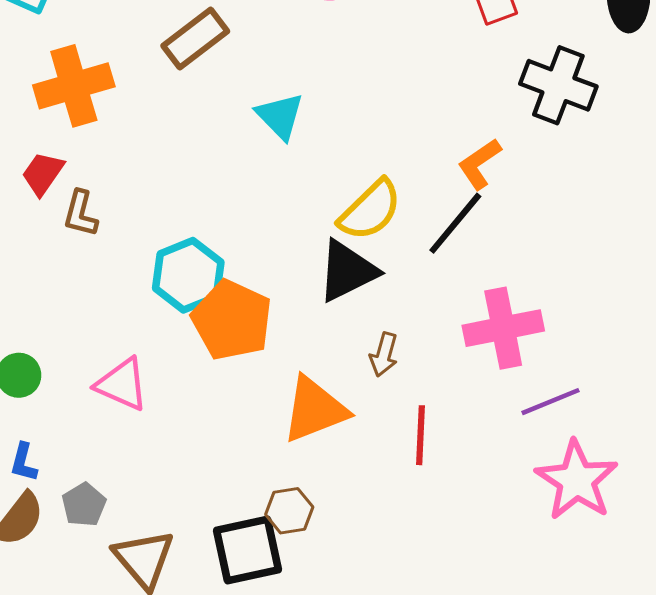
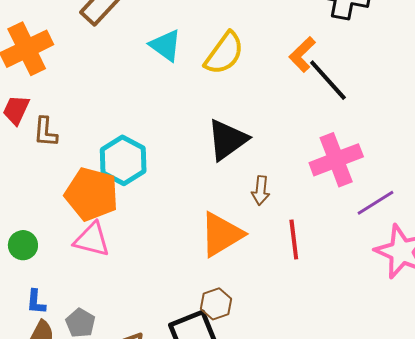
yellow semicircle: (370, 210) -> (224, 53), moved
black line: (455, 223) -> (328, 80), moved, turned -72
orange pentagon: (232, 320) -> (92, 194), moved

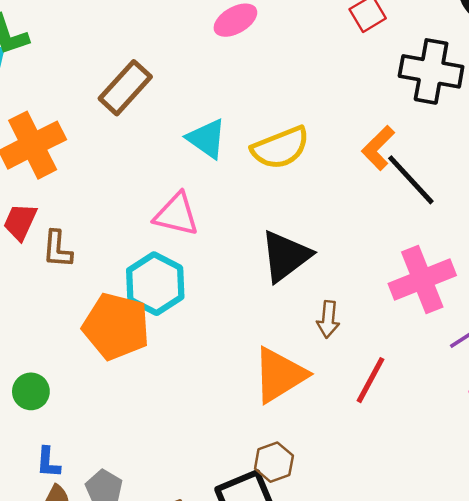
yellow semicircle: (224, 53) -> (280, 148), turned 33
red line: (294, 239) -> (370, 380), turned 36
pink triangle: (92, 240) -> (176, 214), moved

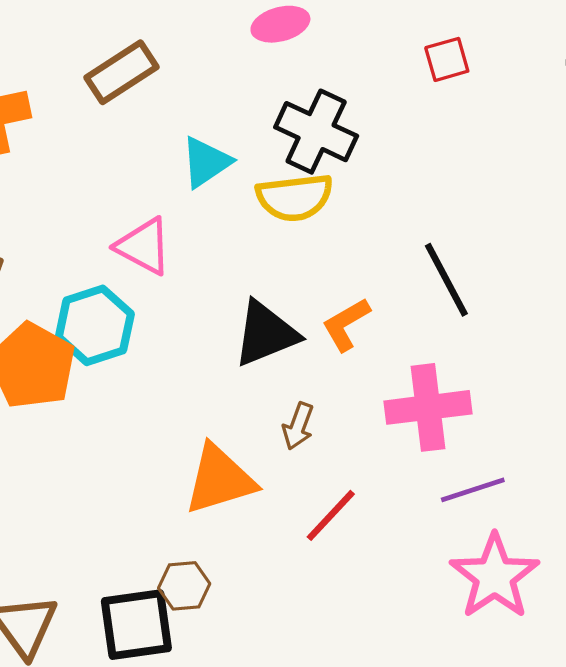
black cross: (431, 71) -> (316, 132), moved
cyan triangle: (207, 139) -> (206, 162), turned 36
orange L-shape: (378, 148) -> (346, 324), moved

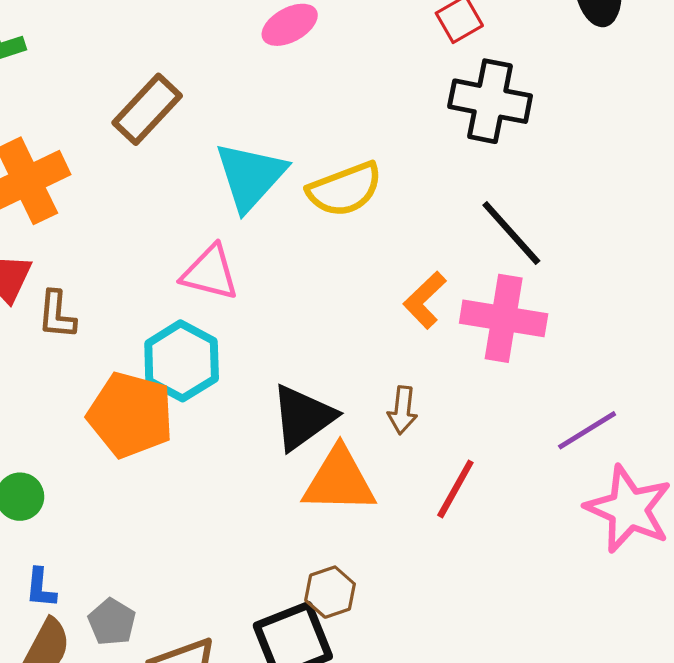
black cross: (316, 132) -> (490, 101), moved
cyan triangle: (206, 162) -> (250, 176), size x1.4
black triangle: (266, 334) -> (303, 417), moved
pink cross: (428, 407) -> (504, 318), moved, turned 30
orange triangle: (220, 479) -> (339, 481), turned 32

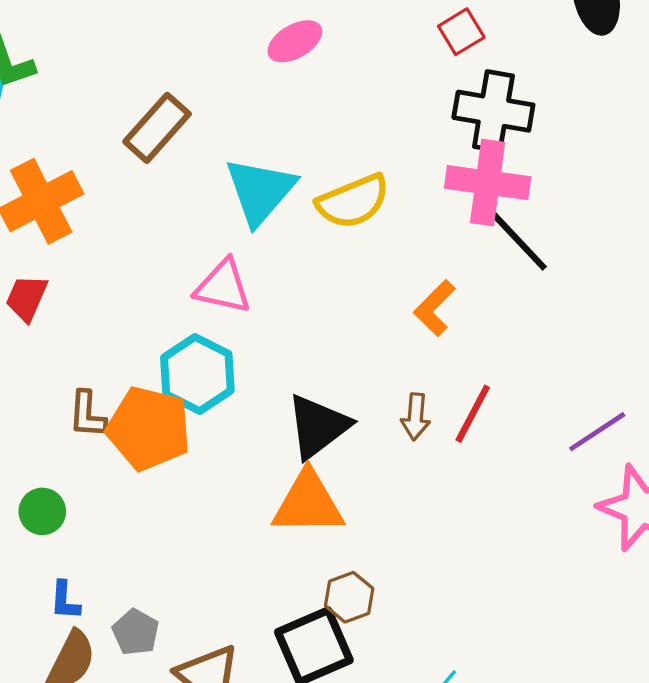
brown L-shape: (57, 315) -> (87, 414), moved
pink cross: (504, 318) -> (488, 183), moved
orange triangle: (339, 481) -> (308, 503), moved
red line: (455, 489) -> (473, 414), moved

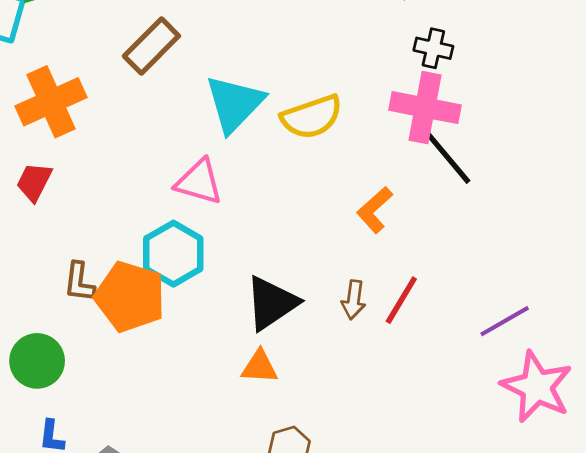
black cross: (493, 111) -> (433, 48), size x0.6
orange triangle: (308, 503) -> (260, 367), size x0.6
green circle: (42, 511) -> (37, 361), size x1.4

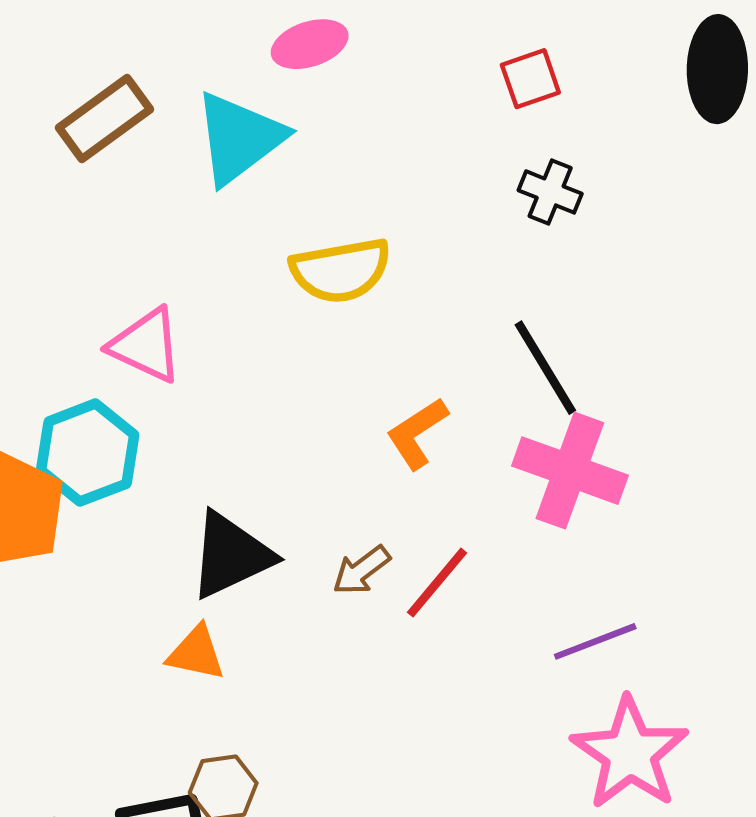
cyan triangle: (235, 104) -> (239, 138), moved
pink cross: (425, 108) -> (570, 471), moved
brown arrow: (354, 300) -> (361, 570), turned 36

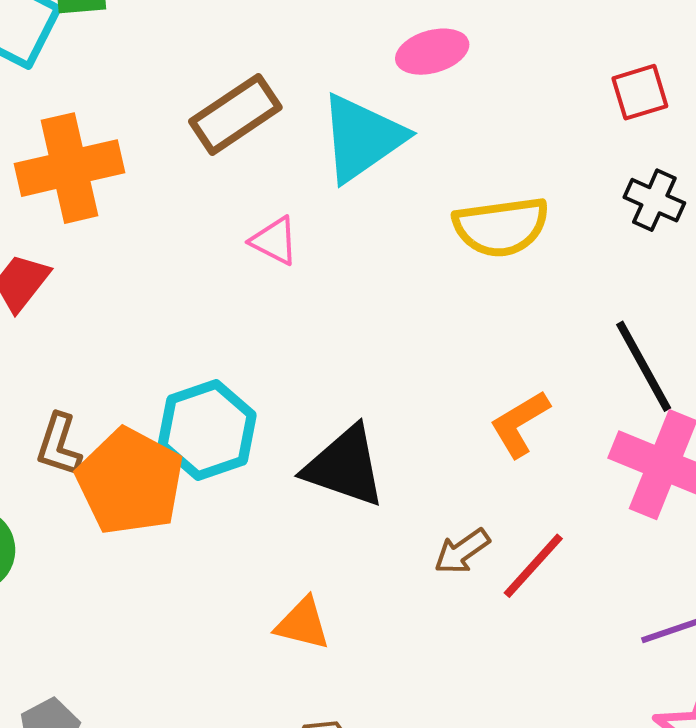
yellow semicircle: (341, 270) -> (501, 227), moved
pink triangle: (146, 345) -> (274, 241), moved, size x0.7
black triangle: (231, 555) -> (345, 466), moved, turned 42

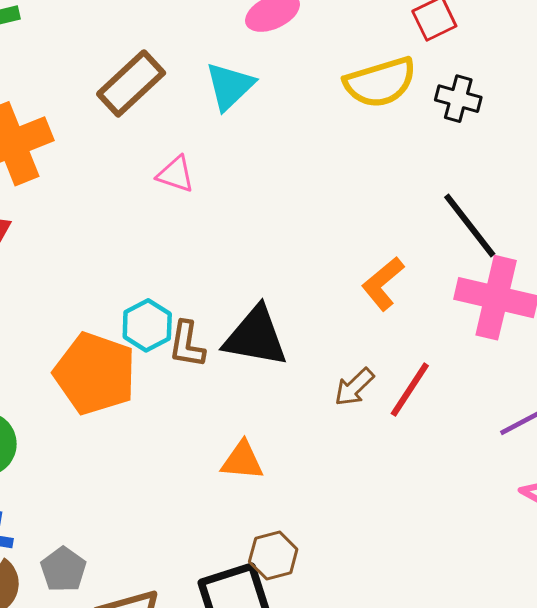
cyan triangle: (362, 138) -> (230, 86), size x0.7
yellow semicircle: (501, 227) -> (380, 82), moved
cyan hexagon: (207, 430) -> (147, 325), size x0.7
brown L-shape: (59, 445) -> (187, 344), moved

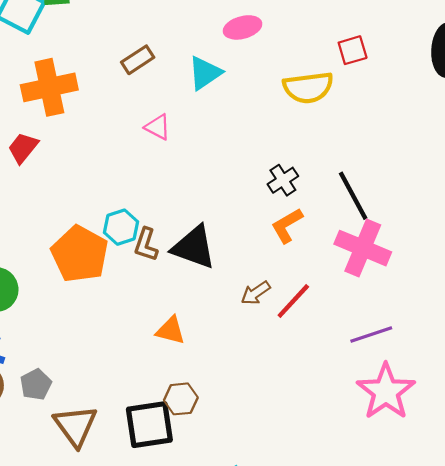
brown rectangle: (131, 83) -> (138, 60), size x0.7
black cross: (458, 99) -> (283, 180), moved, turned 32

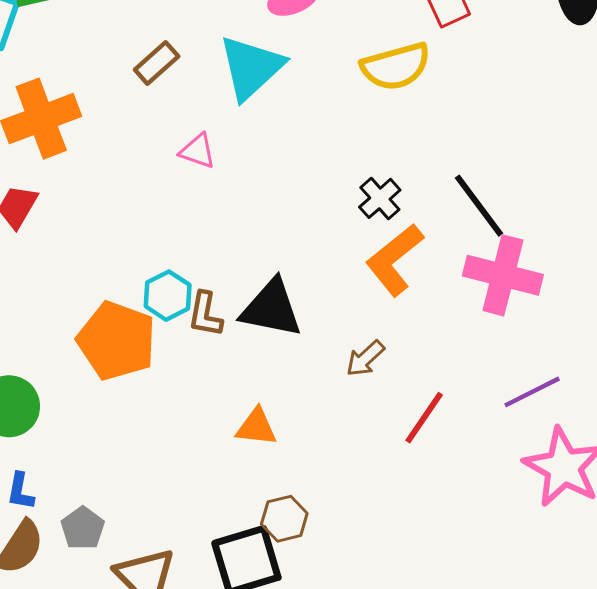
cyan triangle: (205, 73) -> (251, 67), size x1.4
orange L-shape: (287, 226) -> (395, 260), size x1.4
red line: (293, 301) -> (424, 418), moved

